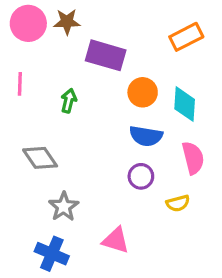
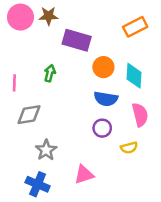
pink line: (20, 84) -> (14, 83), moved
gray diamond: (40, 158) -> (29, 115), turned -65
pink triangle: (116, 240) -> (84, 174), turned -35

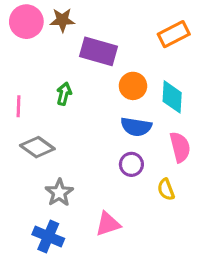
gray diamond: (29, 115) -> (37, 147), turned 45
yellow semicircle: (129, 148) -> (166, 189), turned 84

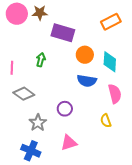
purple circle: (131, 164) -> (65, 109), moved

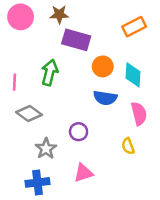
brown star: (40, 13) -> (59, 14), moved
green arrow: (41, 60) -> (50, 72), size x1.5
blue cross: (31, 151) -> (37, 182), turned -30

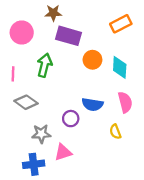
pink circle: (21, 17) -> (22, 33), moved
blue semicircle: (105, 98) -> (92, 104), moved
gray star: (46, 149) -> (41, 134), turned 30
pink triangle: (83, 173) -> (63, 152), moved

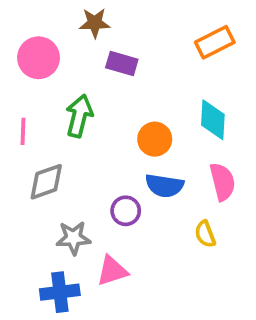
purple rectangle: (69, 36) -> (122, 64), size x0.7
orange circle: (92, 60) -> (155, 139), moved
gray diamond: (26, 102) -> (46, 182), turned -55

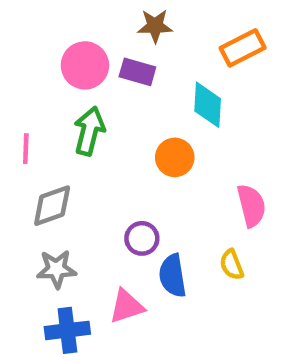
brown star: (95, 23) -> (155, 26), moved
pink circle: (39, 58) -> (85, 65), moved
cyan diamond: (213, 120) -> (208, 105), moved
blue semicircle: (164, 186) -> (173, 276), moved, turned 72
gray star: (73, 238) -> (56, 269), moved

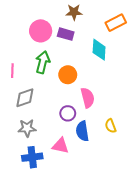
orange circle: (175, 157) -> (68, 75), moved
pink semicircle: (251, 206) -> (88, 98), moved
pink triangle: (127, 306) -> (60, 146), turned 30

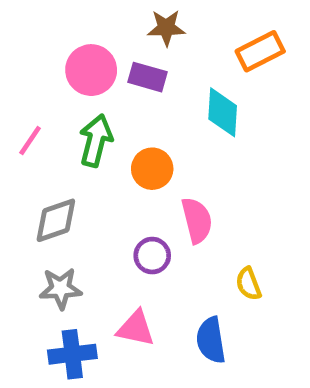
pink line: (12, 71) -> (30, 141), moved, turned 32
blue semicircle: (82, 131) -> (211, 340), moved

